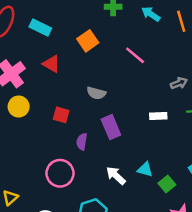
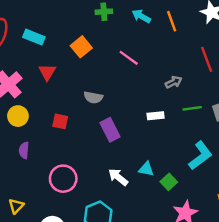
red triangle: (51, 64) -> (47, 72), turned 36
purple semicircle: (82, 142) -> (24, 150), moved

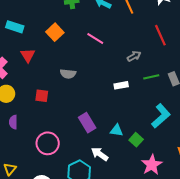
purple rectangle: (110, 130) -> (87, 123), moved
white arrow: (118, 177) -> (100, 154), moved

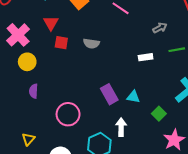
red square: (42, 96) -> (61, 43), moved
cyan triangle: (117, 130) -> (133, 97), moved
white arrow: (100, 154) -> (121, 127), turned 54

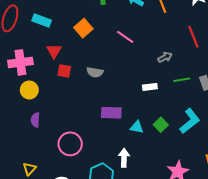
pink cross: (18, 35) -> (20, 62), turned 35
purple rectangle: (109, 94) -> (111, 113), moved, turned -60
green square: (159, 114) -> (161, 125), moved

